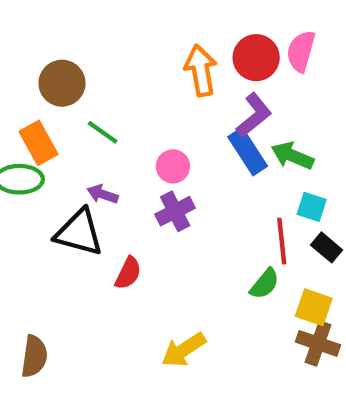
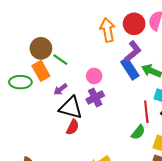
brown circle: (62, 83) -> (41, 48), moved
orange rectangle: (39, 143) -> (41, 71), moved
purple arrow: (103, 194) -> (60, 89), turned -56
black triangle: (79, 233) -> (71, 108), moved

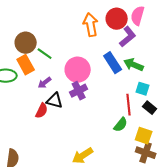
purple L-shape: (133, 51) -> (128, 37), moved
pink circle: (94, 76) -> (78, 70), size x1.6
black triangle: (71, 108) -> (55, 101), size x0.7
red semicircle: (73, 127) -> (42, 111), moved

